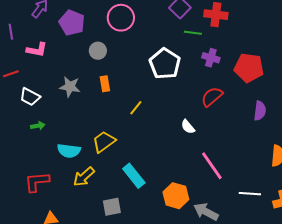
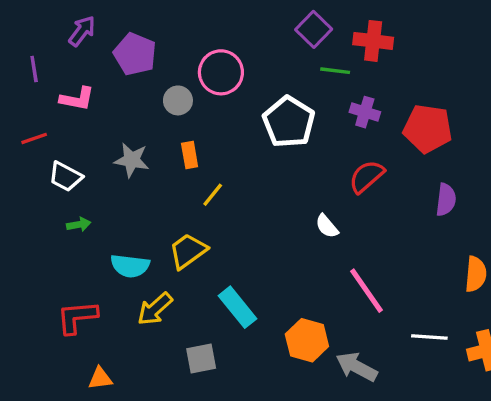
pink circle: (121, 18) -> (221, 72), moved
yellow line: (136, 108) -> (213, 195), moved

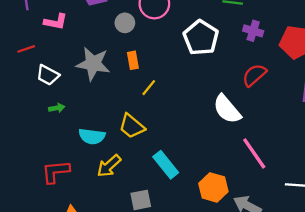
gray star: (132, 160) -> (93, 64), size x1.4
white semicircle: (327, 226) -> (227, 109), size x1.8
yellow trapezoid: (188, 251) -> (132, 126), turned -104

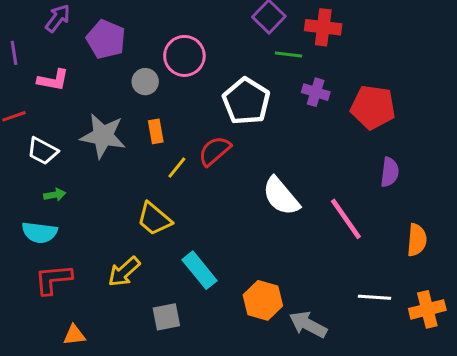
red semicircle: (254, 75) -> (215, 151), moved
cyan semicircle: (92, 136) -> (40, 232), moved
pink line: (254, 153) -> (346, 219), moved

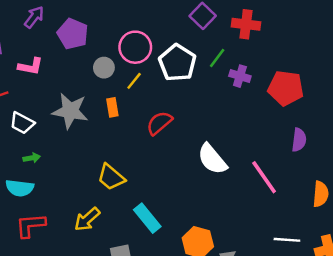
green line: (289, 54) -> (217, 58), moved, turned -60
white pentagon: (246, 101) -> (177, 63), moved
yellow line: (177, 168) -> (134, 81), moved

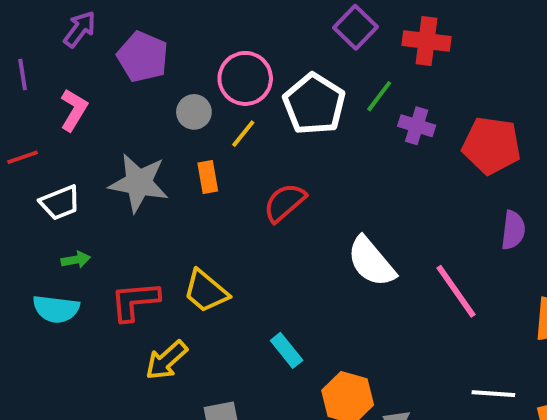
pink L-shape: (30, 66) -> (74, 110), turned -70
white trapezoid: (22, 123) -> (60, 203), turned -50
cyan rectangle: (147, 218) -> (287, 350), moved, size x0.7
red L-shape: (30, 225) -> (135, 301), moved

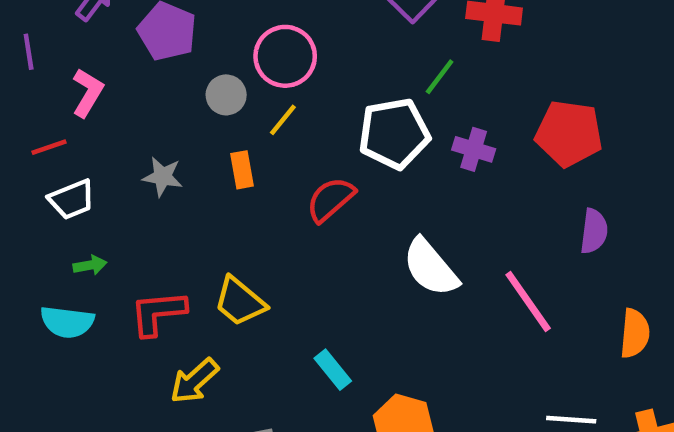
white pentagon: (314, 104) -> (394, 134), moved, turned 30
purple cross: (417, 126) -> (474, 149), moved
red line: (23, 157) -> (49, 147), moved
gray star: (139, 183) -> (163, 177), size x0.6

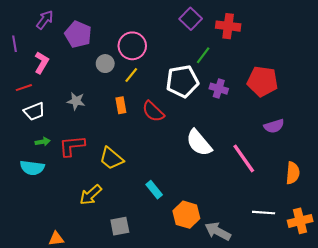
orange rectangle: (242, 170) -> (121, 105), moved
red semicircle: (331, 199) -> (153, 111), turned -95
purple semicircle: (594, 231) -> (274, 126), turned 66
red L-shape: (158, 313) -> (72, 146), moved

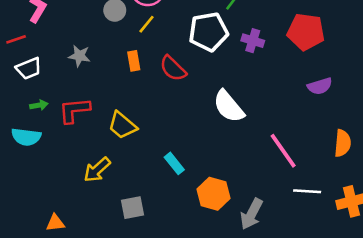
pink line: (244, 158) -> (283, 151), moved
gray arrow: (218, 231) -> (251, 214), turned -90

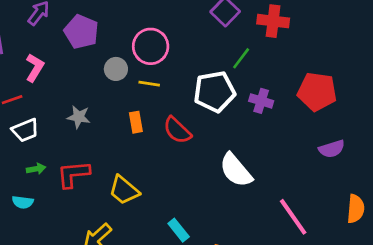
yellow line: (146, 24) -> (149, 84), turned 60
cyan semicircle: (26, 137) -> (23, 202), size x0.7

